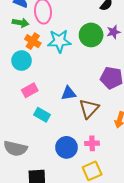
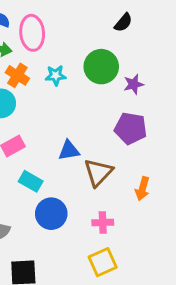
purple star: (114, 32) -> (134, 84), moved
cyan star: (59, 41) -> (56, 75), size x0.6
blue circle: (66, 147) -> (51, 214), moved

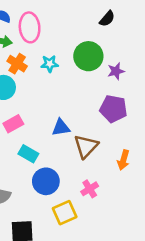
pink cross: (103, 222) -> (90, 189), turned -30
yellow square: (103, 262) -> (65, 213), moved

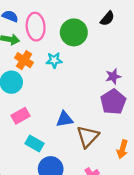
green circle: (88, 56) -> (74, 32), moved
purple star: (116, 71) -> (113, 76), moved
purple pentagon: (113, 109) -> (113, 102), turned 30

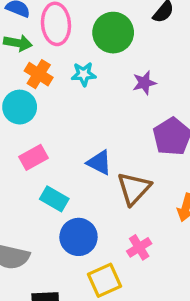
purple star: (113, 76) -> (144, 83), moved
blue triangle: (65, 119) -> (99, 162), turned 36

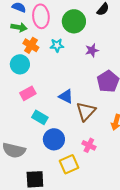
pink cross: (139, 247) -> (89, 145), turned -32

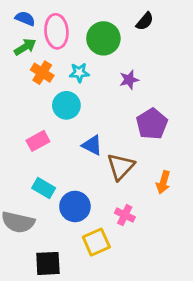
green arrow: (19, 27) -> (25, 47), turned -42
cyan circle: (20, 64) -> (66, 105), moved
cyan rectangle: (40, 117) -> (44, 188), moved

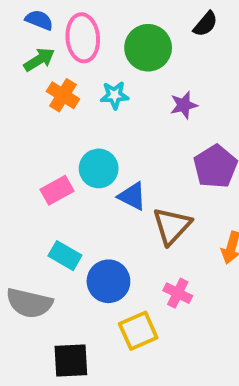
cyan circle: (66, 105) -> (99, 168), moved

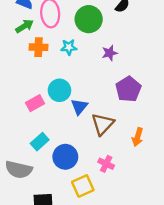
orange cross: (63, 95) -> (38, 47), turned -30
blue triangle: (132, 196) -> (79, 107), turned 42
cyan rectangle: (65, 256) -> (40, 142), turned -72

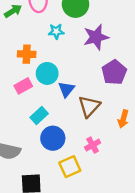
orange cross: (38, 47) -> (27, 54), moved
purple star: (110, 53) -> (96, 37), size x1.6
cyan rectangle: (40, 142) -> (39, 115), moved
pink cross: (106, 164) -> (93, 145), turned 35

